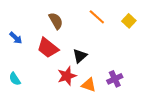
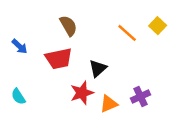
orange line: (97, 17) -> (127, 33), moved
red trapezoid: (48, 48) -> (59, 59), turned -50
orange triangle: (89, 85) -> (109, 104), turned -42

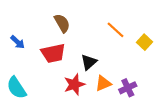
yellow square: (158, 26) -> (144, 42), moved
cyan semicircle: (18, 97) -> (16, 88), size x1.5
orange triangle: (109, 104) -> (103, 83), moved

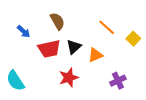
blue arrow: (18, 42) -> (24, 31), moved
black triangle: (89, 62) -> (74, 47), moved
orange triangle: (103, 83) -> (95, 55), moved

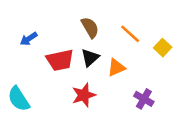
brown semicircle: (57, 21) -> (90, 28), moved
blue arrow: (24, 31) -> (29, 39), turned 104
purple cross: (118, 81) -> (144, 99), turned -35

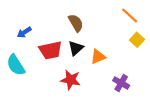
orange line: (130, 34) -> (130, 16), moved
red star: (84, 95) -> (71, 80), turned 30
cyan semicircle: (19, 99) -> (16, 65), moved

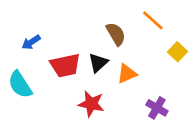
orange line: (130, 16) -> (153, 20), moved
brown semicircle: (76, 23) -> (116, 34), moved

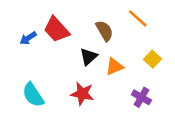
yellow square: (177, 52) -> (153, 59), moved
red trapezoid: (65, 65) -> (56, 30), moved, turned 60
cyan semicircle: (20, 85) -> (33, 95), moved

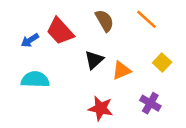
brown semicircle: (105, 31) -> (105, 21), moved
red star: (82, 94) -> (101, 108), moved
cyan semicircle: (33, 95) -> (35, 80), moved, turned 125

